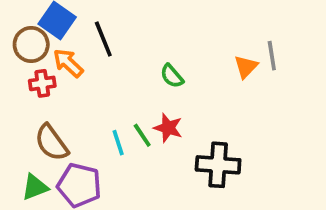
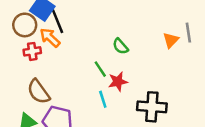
black line: (103, 39) -> (57, 21), moved
red star: (168, 128) -> (118, 82), turned -30
green line: (142, 135) -> (100, 69), moved
cyan line: (118, 143) -> (103, 99), moved

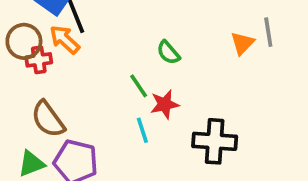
brown circle: (25, 25) -> (24, 41), moved

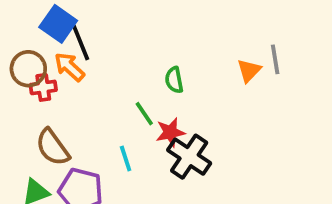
green semicircle: (168, 52) -> (174, 80), turned 30
cyan line: (142, 130) -> (126, 158), moved
black cross: (215, 141) -> (189, 157), moved, turned 30

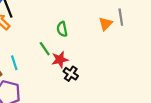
black cross: (189, 157) -> (71, 74), size x0.6
cyan line: (126, 158) -> (14, 63), moved

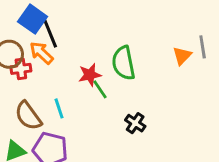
green semicircle: (62, 29) -> (123, 63), size x1.6
red star: (60, 60) -> (90, 75), moved

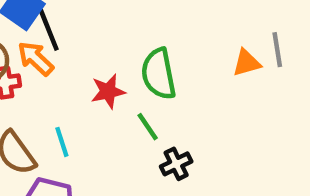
orange triangle: (182, 56) -> (246, 63), turned 30
green line: (100, 89) -> (148, 127), moved
black cross: (135, 123) -> (176, 164), turned 30

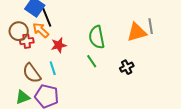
orange triangle: (246, 63) -> (137, 32), size x1.5
red star: (108, 91) -> (59, 45), moved
black cross: (176, 164) -> (127, 67), moved

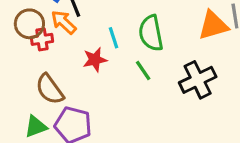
red star: (59, 45) -> (95, 60), moved
black cross: (127, 67) -> (198, 80), size x1.6
cyan line: (53, 68) -> (114, 38), moved

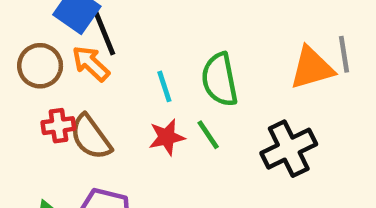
red cross: (42, 39) -> (58, 126), moved
red star: (95, 60) -> (167, 137), moved
brown semicircle: (50, 89) -> (91, 137), moved

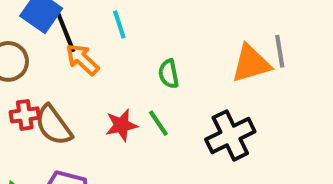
orange arrow: (91, 63) -> (82, 59), moved
green semicircle: (220, 80) -> (169, 74), size x0.6
cyan line: (164, 86) -> (119, 24), moved

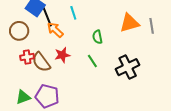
orange triangle: (251, 64) -> (130, 23), moved
red star: (121, 125) -> (62, 55), moved

